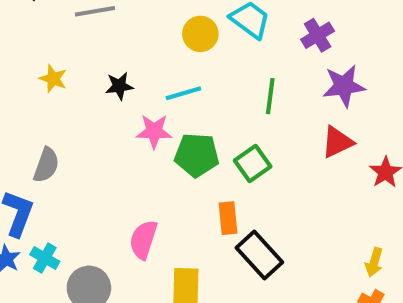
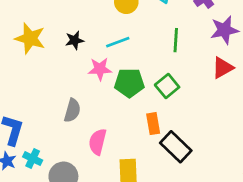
yellow star: (53, 79) -> (30, 38), size x1.6
gray semicircle: (46, 165) -> (72, 110), moved

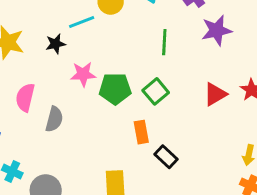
cyan line: (118, 42) -> (82, 22), moved
red triangle: (223, 68) -> (215, 94), moved
pink semicircle: (98, 142) -> (25, 97), moved
black rectangle: (176, 147) -> (166, 157), size x0.7

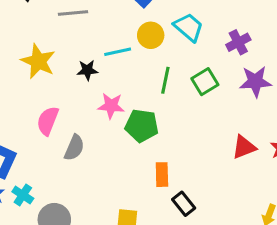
green line: (164, 42) -> (165, 80), moved
green square: (156, 91) -> (205, 82), moved

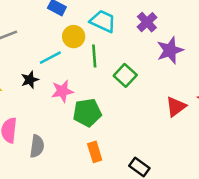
green line: (165, 80) -> (94, 56), moved
green square: (205, 82) -> (125, 75), moved
pink star: (111, 106) -> (62, 91), moved
orange rectangle: (162, 175) -> (95, 152), moved

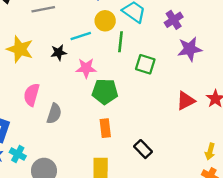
green square: (125, 75) -> (145, 64), turned -36

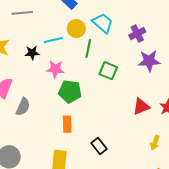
yellow arrow: (210, 151) -> (155, 143), moved

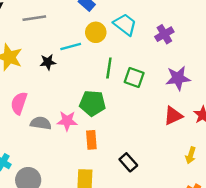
green line: (88, 48) -> (109, 68), moved
purple star: (149, 61) -> (178, 78), moved
pink star: (55, 69) -> (67, 121), moved
gray semicircle: (23, 107) -> (41, 123), turned -102

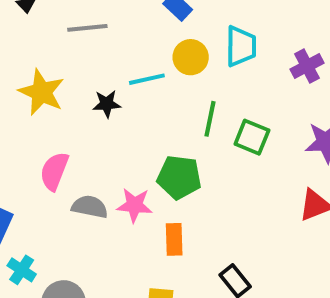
cyan trapezoid: (125, 24) -> (241, 46), turned 50

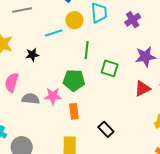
black star: (107, 104) -> (32, 55), moved
green square: (252, 137) -> (110, 68), moved

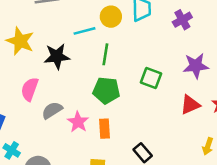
green line: (87, 50) -> (105, 54), moved
black star: (32, 55) -> (57, 56), size x1.5
pink star: (53, 96) -> (78, 122), moved, turned 30
gray semicircle: (31, 99) -> (52, 110), turned -42

